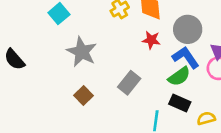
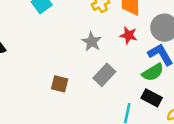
gray star: (82, 52) -> (92, 42), moved, size x0.7
brown square: (84, 95) -> (60, 84), turned -36

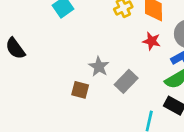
gray star: (92, 42) -> (99, 67), moved

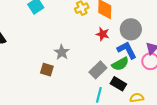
gray rectangle: (126, 81) -> (98, 70), moved

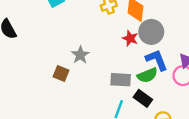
gray circle: (131, 29) -> (151, 32), moved
gray rectangle: (98, 70) -> (121, 80), turned 42

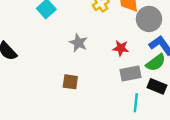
red star: (130, 38) -> (121, 48), moved
gray star: (80, 55) -> (78, 43), moved

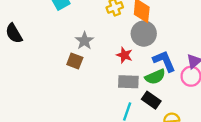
gray circle: (149, 19) -> (144, 34), moved
brown square: (70, 82) -> (75, 61), moved

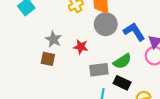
red star: (124, 55) -> (81, 47), moved
blue L-shape: (164, 61) -> (134, 32), moved

